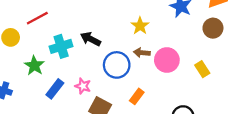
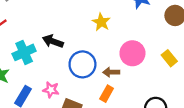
brown arrow: (142, 53) -> (111, 72), moved

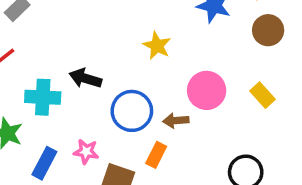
cyan cross: (24, 52) -> (43, 97), turned 30
orange rectangle: (107, 94) -> (156, 155), moved

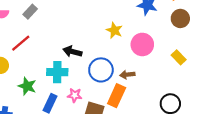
pink circle: (207, 90) -> (142, 44), moved
cyan cross: (43, 97) -> (57, 72), moved
orange rectangle: (156, 155) -> (117, 96), size x1.5

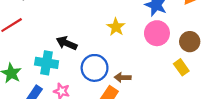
brown circle: (180, 18) -> (190, 42), moved
pink circle: (142, 44) -> (157, 33), moved

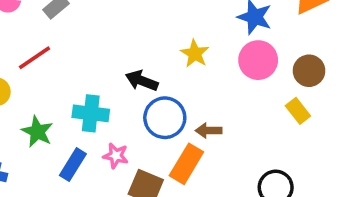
black arrow: (67, 43) -> (142, 81), moved

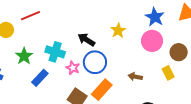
brown arrow: (209, 130) -> (135, 77), moved
pink star: (116, 156) -> (73, 68), moved

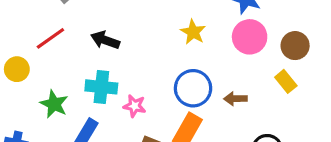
black arrow: (86, 40) -> (105, 40), moved
blue circle: (95, 62) -> (193, 88), moved

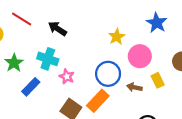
pink circle: (250, 37) -> (140, 56), moved
red line: (50, 38) -> (22, 19), turned 54
yellow rectangle: (286, 81) -> (158, 80), moved

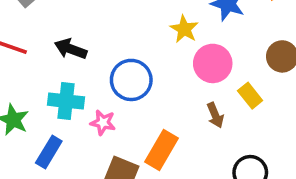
yellow star: (117, 37) -> (184, 29), moved
blue circle: (108, 74) -> (131, 80), moved
brown arrow: (134, 87) -> (215, 115), turned -112

